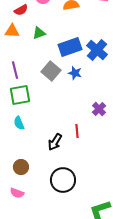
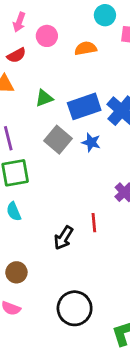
green triangle: (39, 33) -> (44, 98), moved
black circle: (63, 180) -> (75, 308), moved

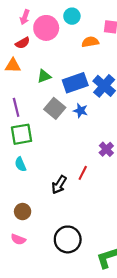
cyan circle: (105, 15) -> (72, 16), moved
pink circle: (47, 36) -> (46, 28), size x1.5
orange semicircle: (86, 48) -> (90, 42), moved
red line: (94, 223) -> (83, 173), turned 32

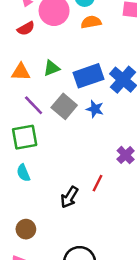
orange semicircle: (90, 42) -> (91, 22), moved
orange triangle: (13, 65) -> (21, 72), moved
purple line: (16, 107) -> (34, 105), moved, turned -30

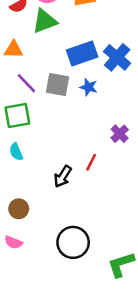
green triangle: (51, 68) -> (45, 21), moved, size x1.5
gray square: (64, 106) -> (58, 85), turned -30

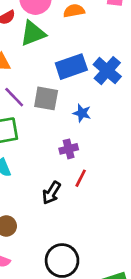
blue star: (89, 87) -> (82, 113), moved
purple cross: (120, 134) -> (69, 149), moved, turned 30

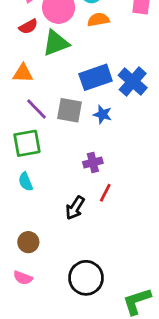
blue star: (82, 113) -> (102, 114), moved

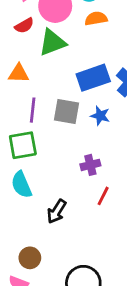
purple line: (37, 109) -> (33, 110), turned 50
cyan semicircle: (26, 182) -> (21, 185), size x1.4
black arrow: (75, 208) -> (57, 211), moved
brown circle: (28, 242) -> (30, 258), moved

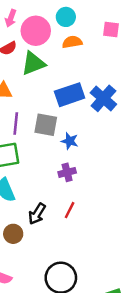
blue star: (100, 116) -> (70, 141), moved
red line: (103, 196) -> (70, 210), moved
brown circle: (30, 258) -> (13, 234), moved

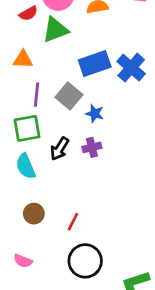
gray square: (46, 125) -> (69, 96), turned 30
red line: (70, 210) -> (73, 222), moved
black arrow: (37, 214) -> (59, 149), moved

